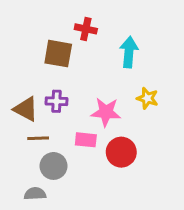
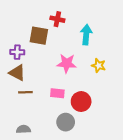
purple cross: (57, 101) -> (17, 52), moved
pink star: (106, 112) -> (67, 63), moved
gray circle: (54, 166) -> (66, 122), moved

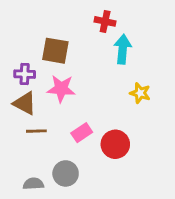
red cross: (57, 19) -> (105, 21), moved
pink star: (67, 63) -> (61, 89), moved
pink rectangle: (57, 93) -> (82, 133), turned -40
gray circle: (66, 122) -> (66, 173), moved

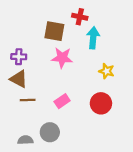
brown square: (55, 51) -> (54, 31), moved
pink star: (61, 89) -> (62, 58), moved
red circle: (115, 144) -> (101, 103), moved

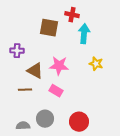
pink star: (62, 58) -> (59, 66), moved
brown triangle: (19, 79) -> (35, 71), moved
pink rectangle: (62, 101) -> (56, 91), turned 64
red circle: (101, 103) -> (79, 122), moved

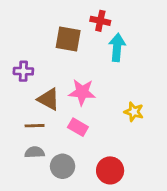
yellow star: (96, 64) -> (134, 112), moved
gray semicircle: (23, 126) -> (35, 152), moved

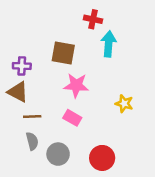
brown square: (68, 39) -> (63, 53), moved
brown triangle: (49, 99) -> (18, 92), moved
gray semicircle: (35, 152) -> (32, 141), turned 78

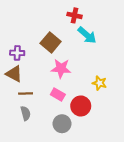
cyan arrow: (109, 44) -> (87, 35), turned 126
brown square: (63, 53) -> (51, 42), turned 30
gray circle: (58, 154) -> (62, 124), moved
red circle: (102, 158) -> (81, 106), moved

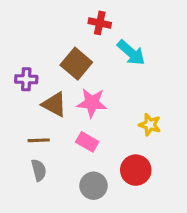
red cross: (74, 15) -> (100, 23), moved
brown triangle: (14, 74) -> (54, 104), moved
red circle: (81, 106) -> (136, 170), moved

